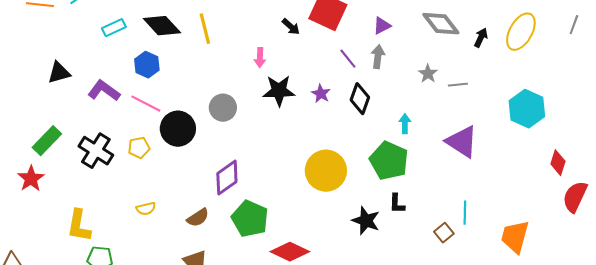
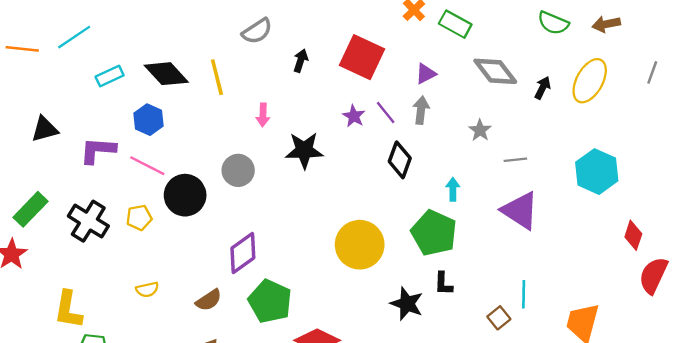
black arrow: (291, 27) -> (301, 61), moved, turned -114
pink arrow: (260, 58) -> (263, 115), moved
gray line: (458, 85) -> (515, 160), moved
purple L-shape: (104, 91) -> (98, 150), turned -32
purple star: (321, 94) -> (354, 116), moved

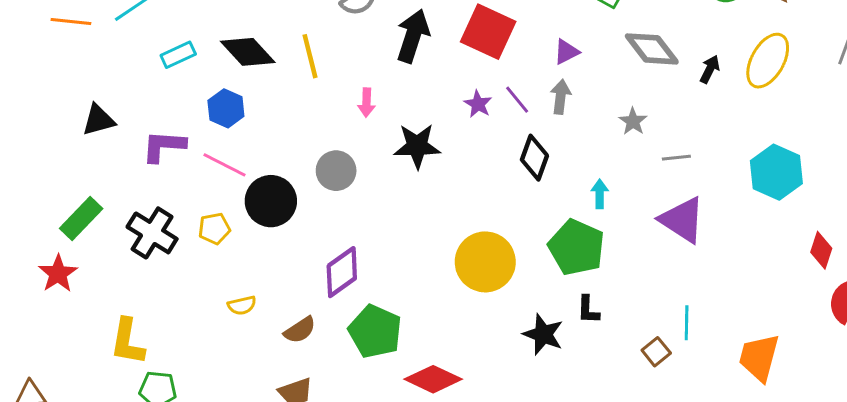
black arrow: (301, 61) -> (413, 36), size x1.8
yellow semicircle: (147, 290) -> (242, 305), moved

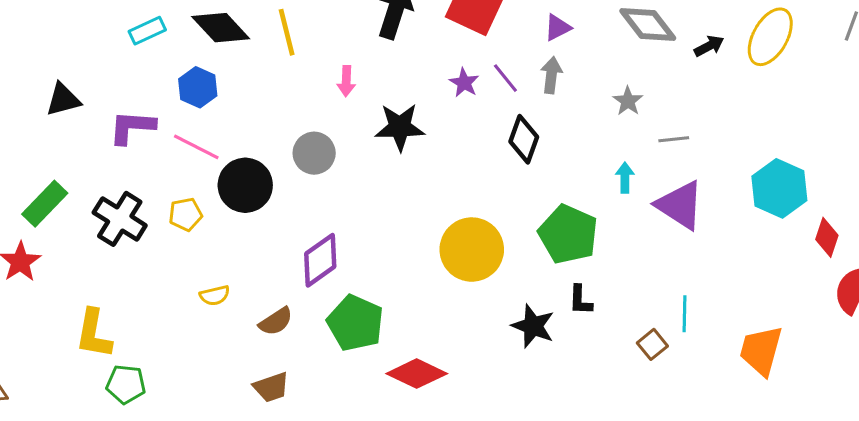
black arrow: (710, 69) -> (709, 46), turned 36
cyan hexagon: (776, 172) -> (779, 188), moved
cyan arrow: (600, 194) -> (625, 178), moved

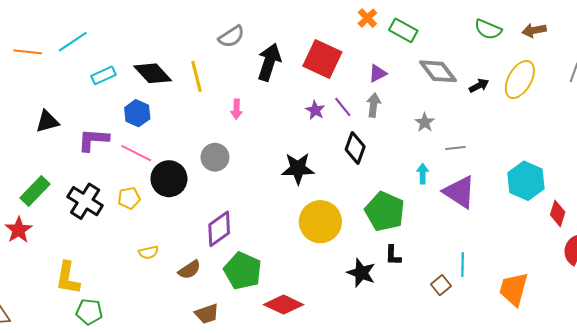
black star: (400, 127) -> (298, 168), moved
brown trapezoid: (271, 387) -> (207, 314), moved

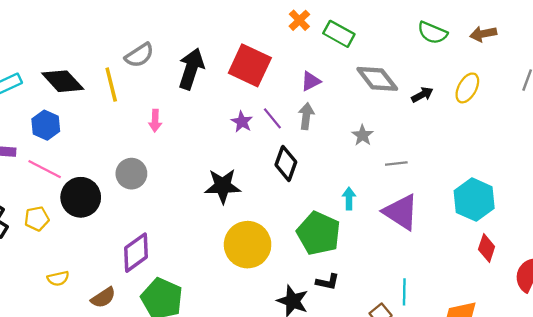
gray semicircle: (231, 37) -> (139, 55), moved
yellow ellipse: (520, 79) -> (467, 88), size x0.7
cyan arrow: (423, 174) -> (349, 198), moved
red diamond: (558, 213) -> (487, 248), moved
black L-shape: (393, 255) -> (328, 282), turned -80

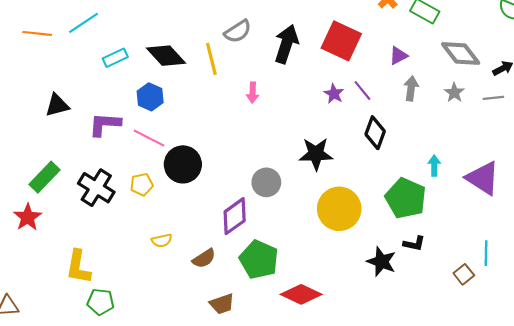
gray arrow: (306, 116) -> (411, 88), moved
gray star: (363, 135) -> (454, 93), moved
gray line: (396, 163) -> (493, 98), moved
gray circle: (131, 174) -> (266, 182), moved

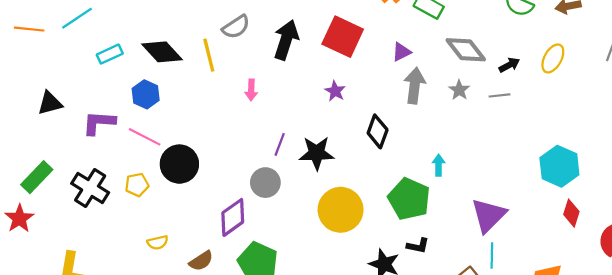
gray arrow: (411, 88) -> (415, 86), size x1.4
purple line: (362, 90) -> (280, 144), moved, turned 60
purple triangle: (483, 178) -> (489, 215), moved, turned 42

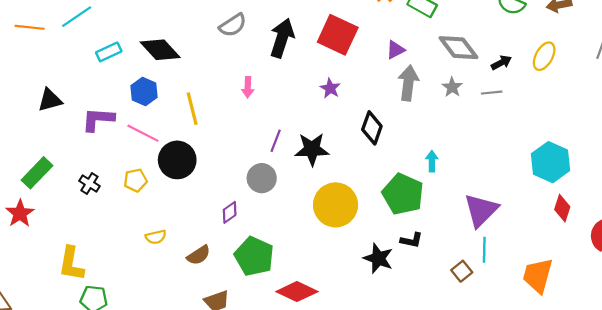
yellow line: (209, 55) -> (192, 109), moved
black cross: (90, 188) -> (89, 183), size x0.6
purple diamond: (233, 217) -> (230, 212), size x0.6

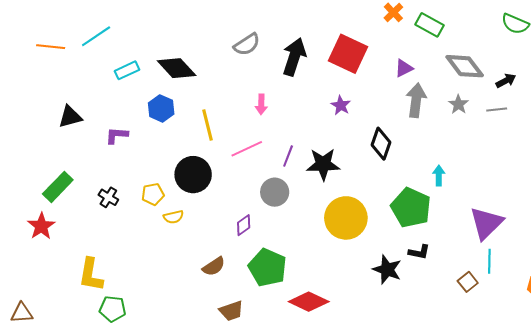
purple L-shape: (98, 119) -> (117, 135), size x0.7
pink line: (143, 133) -> (247, 149), moved, turned -52
yellow semicircle: (156, 237) -> (173, 217), moved

